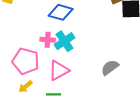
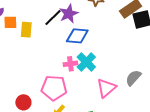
pink triangle: (59, 70) -> (106, 88), moved

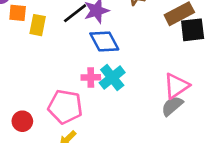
blue diamond: (77, 36) -> (104, 41), turned 50
pink triangle: (106, 88) -> (176, 86), moved

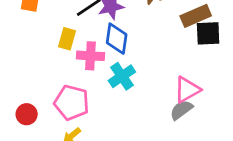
yellow rectangle: (38, 25) -> (67, 39), moved
blue diamond: (104, 41) -> (117, 39), turned 32
pink cross: (91, 77) -> (90, 56), moved, size x1.4

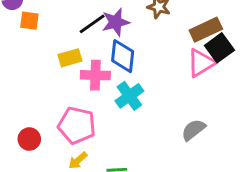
black square: (208, 33) -> (219, 48), turned -32
yellow rectangle: (67, 39) -> (70, 58), turned 60
pink triangle: (187, 90) -> (201, 63), moved

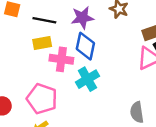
black line: (92, 24) -> (44, 20), moved, turned 40
gray semicircle: (193, 130) -> (137, 112), turned -66

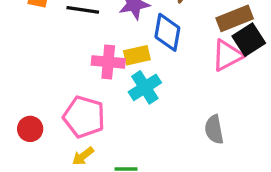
yellow rectangle: (42, 43) -> (137, 55), moved
blue diamond: (85, 46) -> (167, 32), moved

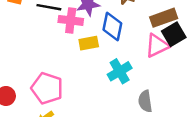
pink cross: (108, 62) -> (71, 20), moved
cyan cross: (145, 87) -> (120, 71), moved

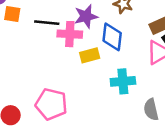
cyan cross: (120, 71) -> (123, 81), turned 30

